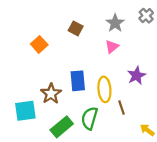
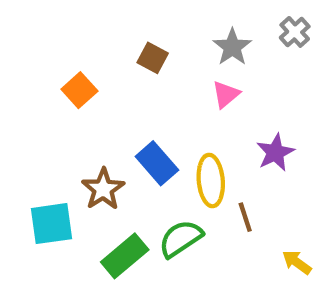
blue rectangle: (78, 81) -> (157, 163), turned -36
green semicircle: (89, 118) -> (181, 239), turned 40

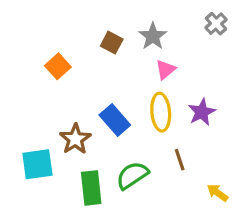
gray star: (232, 47) -> (153, 36), moved
yellow ellipse: (211, 181) -> (161, 112), moved
green rectangle: (125, 256) -> (91, 188), turned -56

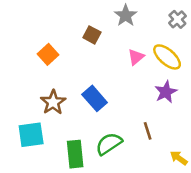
gray star: (153, 36) -> (126, 16), moved
yellow ellipse: (161, 112) -> (167, 57), moved, turned -44
brown star: (75, 139) -> (53, 102), moved

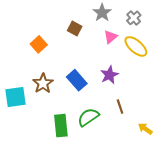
gray cross: (177, 19) -> (134, 18), moved
pink triangle: (136, 57) -> (110, 37), moved
purple star: (166, 92) -> (109, 75), moved
cyan square: (31, 135) -> (16, 97), moved

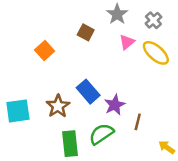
purple star: (109, 75) -> (115, 105), moved
brown star: (43, 83) -> (58, 106), moved
brown line: (120, 107) -> (138, 122), turned 32

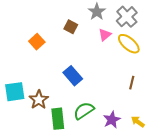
gray cross: (153, 20) -> (127, 17), size x1.5
purple star: (115, 105) -> (112, 120), moved
brown star: (58, 106) -> (39, 100), moved
brown line: (138, 122) -> (132, 83), moved

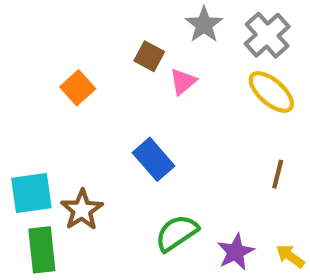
pink triangle: (105, 35) -> (183, 81), moved
green rectangle: (58, 119) -> (42, 250), moved

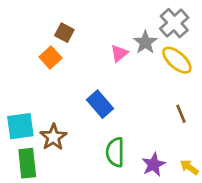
gray star: (204, 25) -> (145, 42), moved
brown square: (149, 56) -> (64, 33), moved
brown line: (278, 174) -> (181, 114), turned -36
green semicircle: (177, 233) -> (115, 152), turned -56

